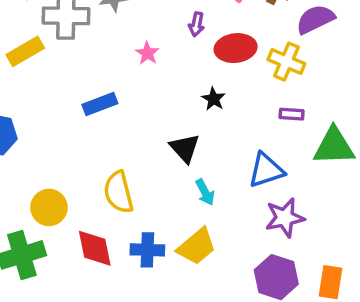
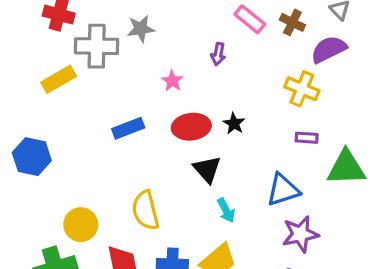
red ellipse: (236, 48) -> (191, 127), moved

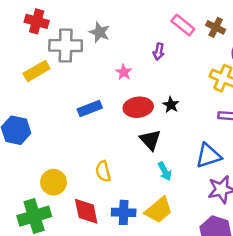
gray star: (141, 29) -> (99, 32), turned 30
yellow semicircle: (146, 210) -> (103, 171), size x0.7

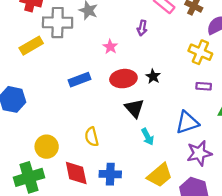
yellow trapezoid: (159, 210) -> (160, 175), moved

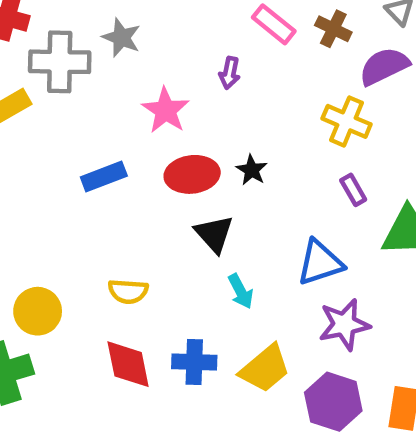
pink star: (110, 47) -> (166, 110), size x1.5
purple rectangle: (204, 86) -> (353, 190), turned 56
yellow semicircle: (92, 137) -> (128, 291), turned -72
red diamond: (76, 173) -> (128, 364), moved
blue cross: (110, 174) -> (194, 362), moved

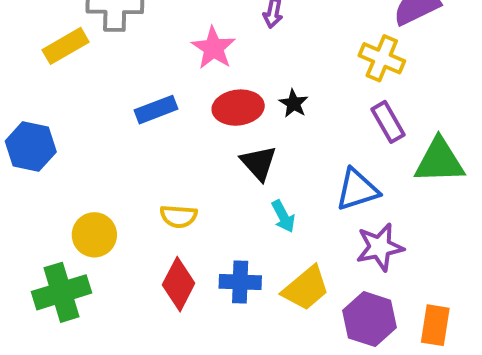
purple rectangle: (353, 190) -> (388, 122), size x1.4
red diamond: (128, 364) -> (179, 284), turned 39

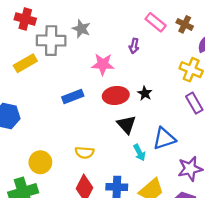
pink star: (213, 48) -> (103, 64), turned -30
blue triangle: (357, 190) -> (164, 139), moved

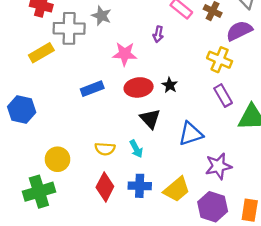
cyan arrow: (139, 153) -> (136, 149), moved

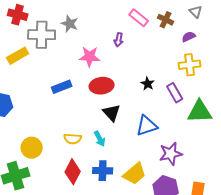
purple semicircle: (239, 31) -> (189, 37), size x0.6
yellow cross: (220, 60) -> (190, 65), moved, turned -30
black star: (170, 85) -> (148, 84), moved

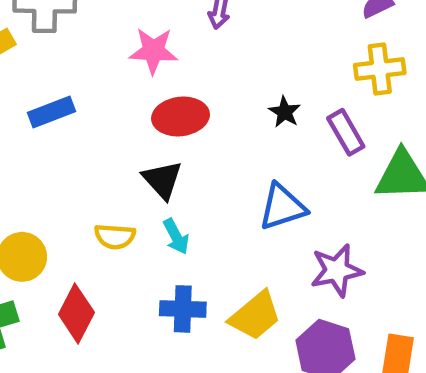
blue rectangle: (62, 87) -> (51, 112), moved
black triangle: (112, 113) -> (162, 180), moved
red diamond: (73, 172) -> (76, 313), moved

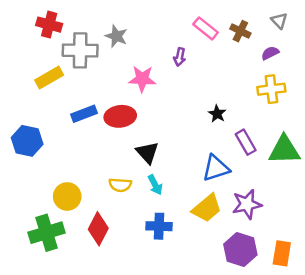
red ellipse: (181, 117) -> (120, 116), moved
purple rectangle: (346, 132) -> (246, 142), moved
yellow trapezoid: (255, 316) -> (207, 208), moved

